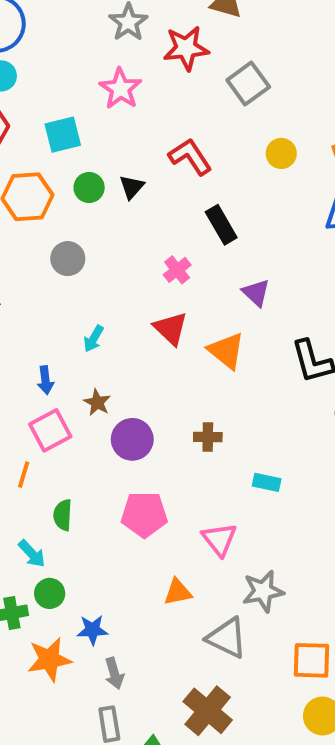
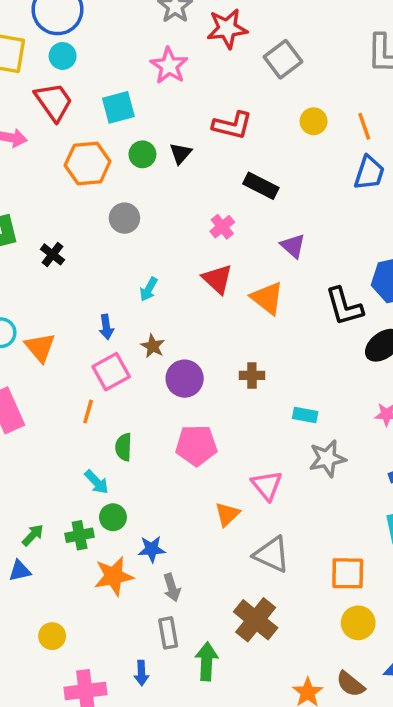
red L-shape: (190, 157) -> (232, 125), turned 138
black rectangle: (221, 225) -> (261, 186), turned -32
pink triangle: (219, 539) -> (267, 485), moved
gray star: (263, 591) -> (327, 459), moved
orange triangle: (178, 592) -> (227, 514), turned -32

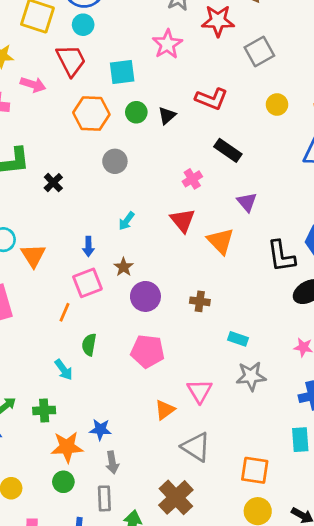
green circle: (113, 517) -> (63, 482), moved

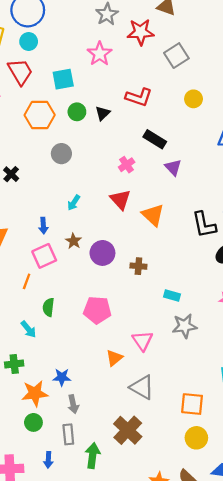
purple triangle: (247, 202) -> (173, 167), moved
purple circle: (145, 296) -> (102, 253), moved

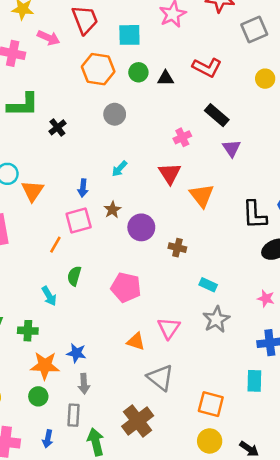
black triangle: (103, 113) -> (166, 78), turned 35
gray star: (185, 326) -> (216, 319), turned -30
orange triangle: (114, 358) -> (136, 341), turned 48
green arrow: (93, 456) -> (96, 442), turned -30

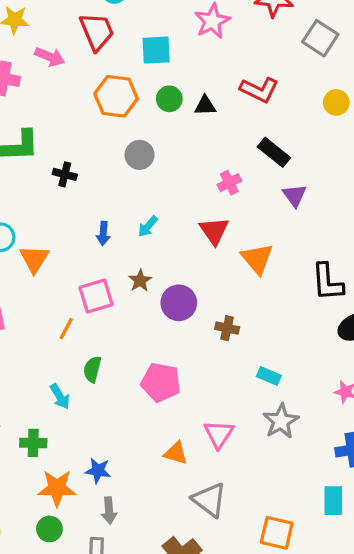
gray square: (254, 29) -> (320, 38), turned -32
black cross: (57, 127) -> (65, 174), turned -36
blue arrow: (83, 188) -> (103, 233), moved

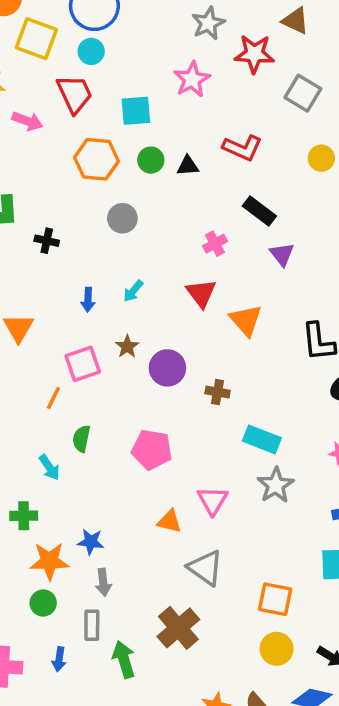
cyan rectangle: (269, 376) -> (262, 439), size x1.5

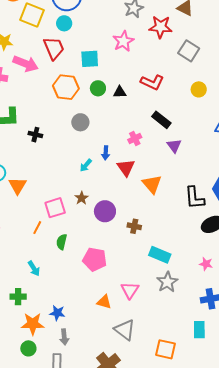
pink arrow: (27, 121) -> (26, 64), size x1.4
blue arrow: (88, 300) -> (106, 153), moved
green semicircle: (81, 439) -> (62, 242), moved

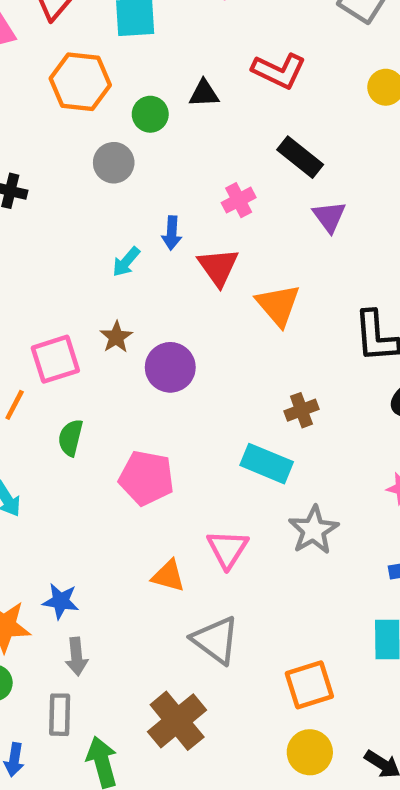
green circle: (98, 88) -> (150, 114), moved
brown cross: (134, 226) -> (301, 410), moved, turned -32
cyan rectangle: (160, 255) -> (267, 464), moved
orange square: (165, 349) -> (309, 685), turned -30

